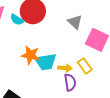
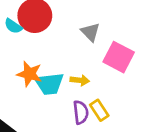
yellow rectangle: (85, 66) -> (99, 110), moved
yellow arrow: (65, 68) -> (80, 80), moved

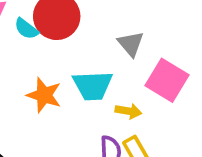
yellow arrow: (80, 80) -> (128, 111), moved
cyan trapezoid: (49, 84) -> (93, 86), moved

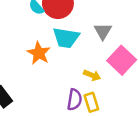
cyan trapezoid: (93, 86) -> (66, 38), moved

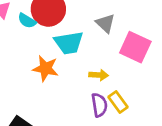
yellow arrow: (92, 75) -> (99, 75), moved

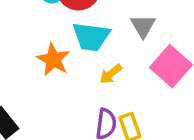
yellow arrow: (99, 75) -> (111, 74), moved, turned 120

